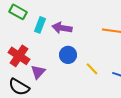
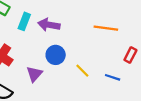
purple triangle: (38, 72) -> (34, 74), moved

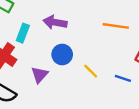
cyan rectangle: (24, 21) -> (23, 33), moved

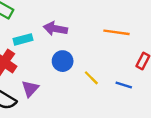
cyan rectangle: (23, 33) -> (23, 39), turned 54
purple triangle: (40, 75) -> (30, 89), moved

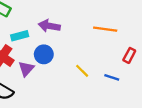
blue circle: (63, 61) -> (44, 54), moved
purple triangle: (30, 89) -> (26, 69), moved

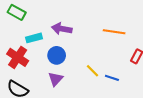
purple triangle: (26, 69) -> (56, 79), moved
blue line: (112, 77) -> (112, 78), moved

